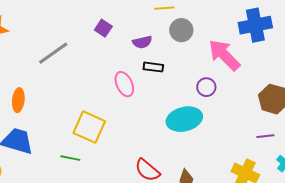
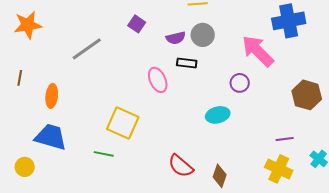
gray circle: (181, 30) -> (203, 35), moved
cyan ellipse: (184, 119) -> (218, 115), size x0.7
purple line: (265, 136) -> (285, 139), moved

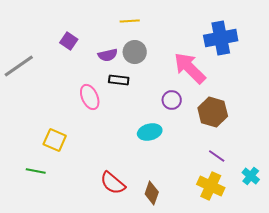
brown hexagon: (307, 95) -> (213, 112), moved
yellow square: (123, 123) -> (55, 140), size x0.7
purple line: (285, 139) -> (217, 156), turned 42

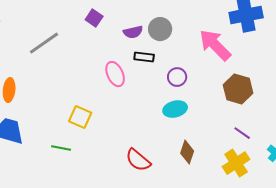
purple circle: (172, 100) -> (177, 77), moved
yellow cross: (211, 186) -> (236, 163), turned 32
brown diamond: (152, 193) -> (187, 152), moved

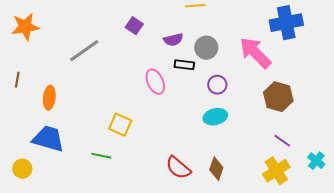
gray circle: (160, 29) -> (206, 48), moved
brown diamond: (187, 152) -> (216, 169), moved

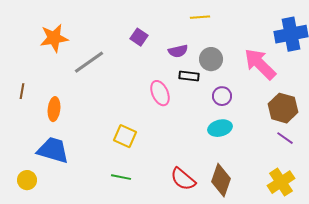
orange star: (25, 27) -> (54, 38), moved
purple line: (282, 141) -> (285, 138), moved
green line: (101, 156) -> (121, 177), moved
brown diamond: (216, 169) -> (221, 180), size x1.4

